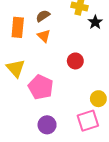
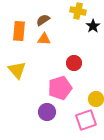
orange triangle: (44, 36) -> (44, 39), turned -40
pink pentagon: (41, 87) -> (60, 88), moved, turned 30
purple circle: (47, 125) -> (47, 112), moved

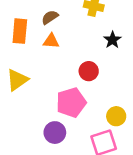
black star: (93, 26) -> (112, 40), moved
yellow triangle: (17, 70) -> (17, 80), turned 36

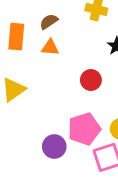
pink pentagon: (71, 102) -> (84, 129), moved

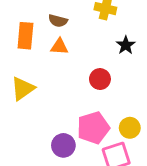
brown semicircle: (49, 22) -> (58, 21), turned -132

